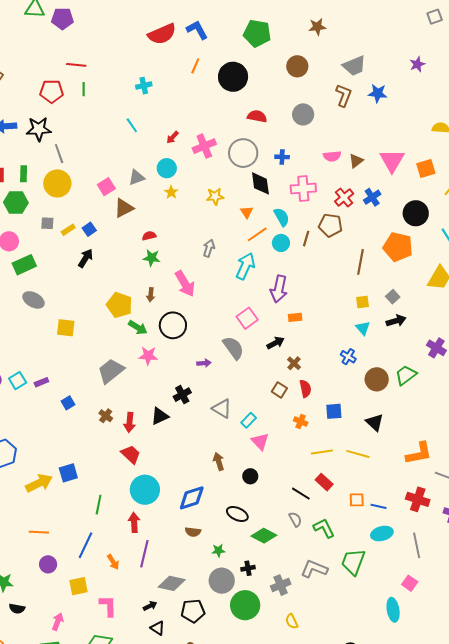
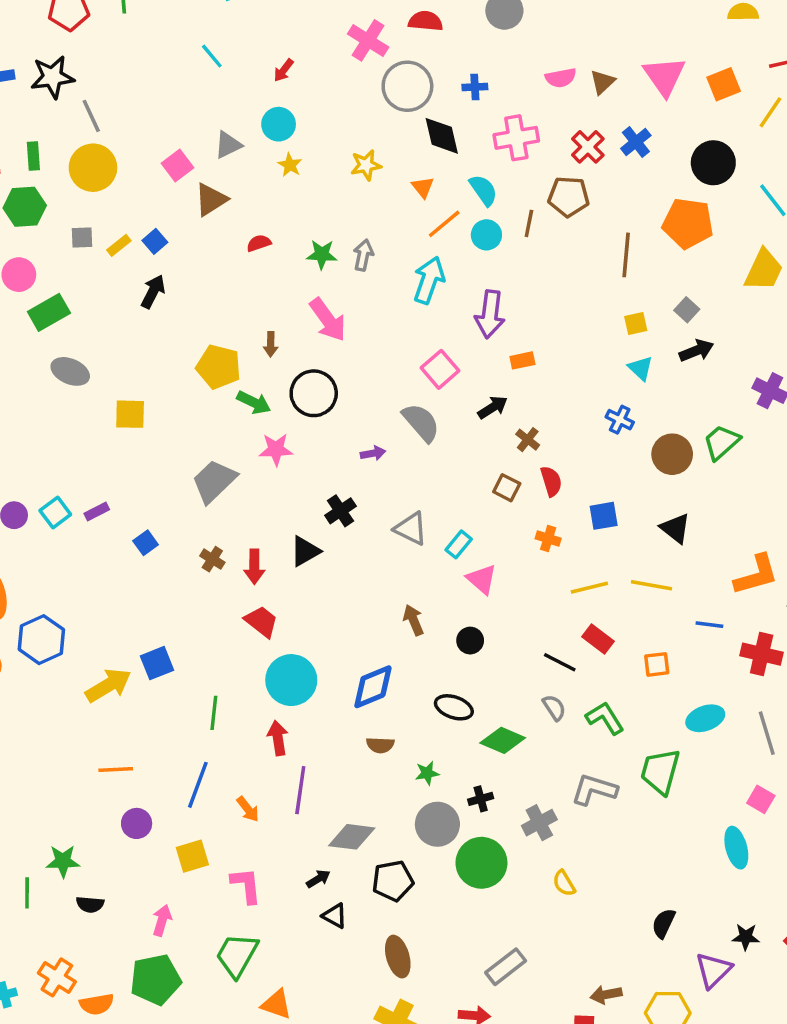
pink cross: (204, 146) -> (368, 40), moved, turned -30
green star: (152, 258) -> (322, 254), moved
blue line: (379, 506) -> (709, 625), moved

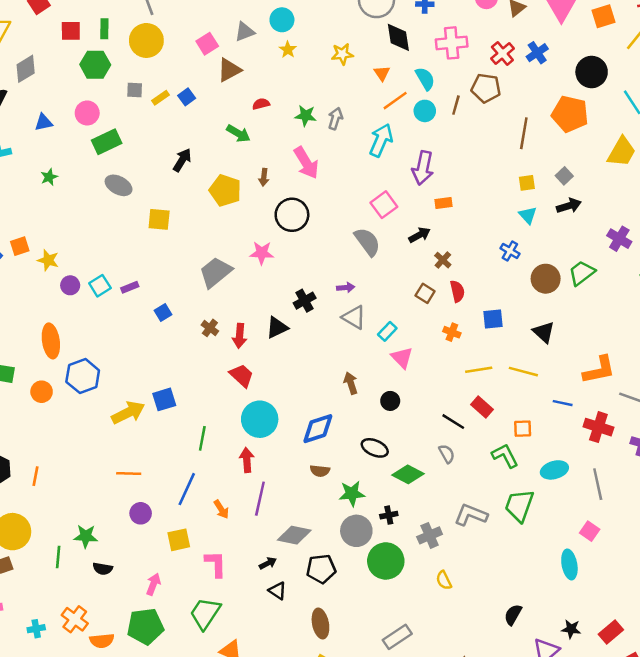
black arrow: (153, 292) -> (182, 160), moved
green arrow: (254, 402) -> (238, 133), moved
purple arrow: (373, 453) -> (346, 287), moved
green L-shape: (605, 718) -> (505, 456), moved
green star: (427, 773) -> (352, 494), size x1.5

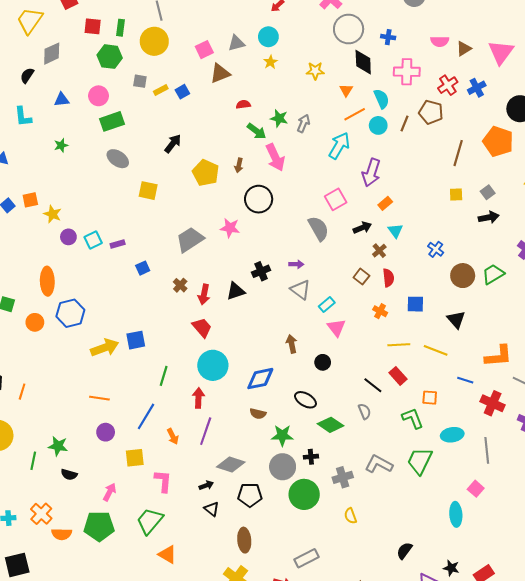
green arrow: (238, 133) -> (257, 131), moved
orange rectangle: (444, 203) -> (385, 203), turned -40
cyan triangle: (528, 215) -> (395, 231), moved

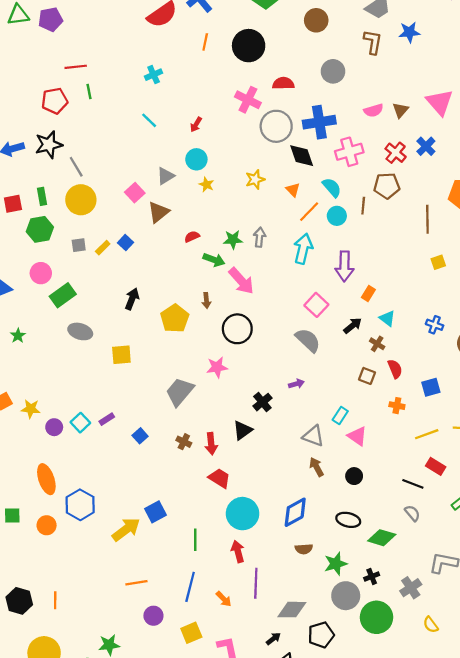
blue cross: (388, 37) -> (319, 122), size x2.0
yellow pentagon: (206, 173) -> (175, 318), turned 30
gray triangle: (300, 290) -> (313, 436), moved

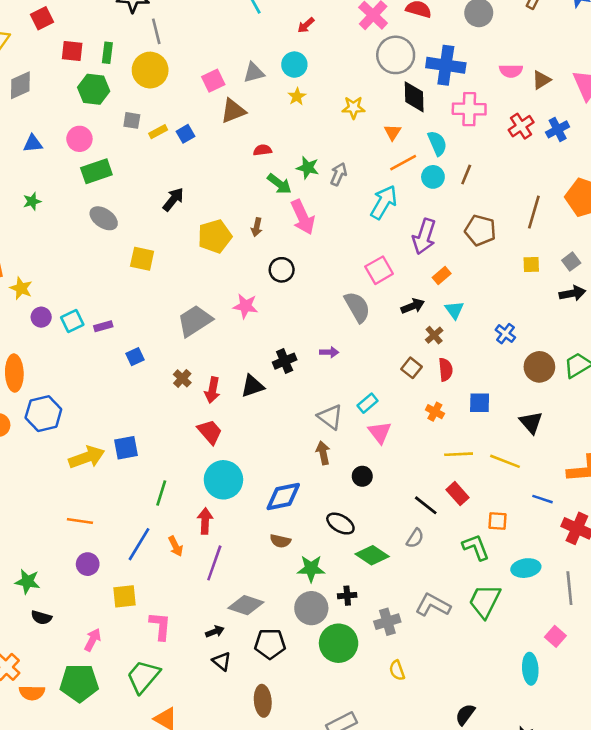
brown pentagon: (387, 186) -> (480, 230), moved
black circle: (237, 329) -> (282, 270), size x0.7
gray semicircle: (412, 513) -> (415, 538), turned 56
orange arrow: (224, 599) -> (176, 546), moved

